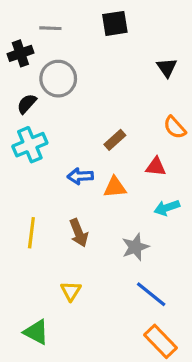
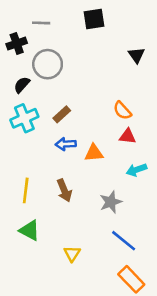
orange semicircle: (175, 127) -> (122, 111), moved
brown rectangle: (115, 140) -> (62, 114), moved
yellow triangle: (71, 291) -> (72, 254), moved
green triangle: (36, 332) -> (30, 230), moved

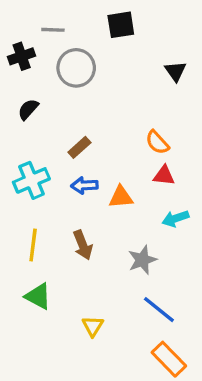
gray circle: (48, 64) -> (76, 68), moved
cyan cross: (24, 118) -> (31, 180), moved

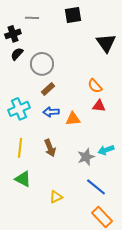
gray circle: (76, 68) -> (42, 64), moved
black triangle: (175, 71) -> (106, 43), size x1.5
black semicircle: (28, 109) -> (17, 54), moved
cyan arrow: (175, 219) -> (106, 150), moved
yellow triangle: (93, 326) -> (56, 197), turned 32

